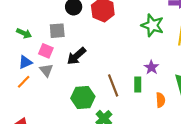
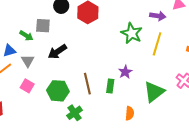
green arrow: (24, 33) -> (26, 36), moved
pink square: (46, 51) -> (27, 86), moved
orange semicircle: (160, 100) -> (130, 113), moved

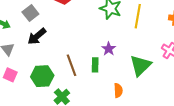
gray square: (43, 26) -> (30, 13), moved, turned -35

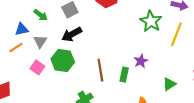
green triangle: (140, 66) -> (169, 84), size x0.6
green hexagon: (42, 76) -> (63, 61), moved

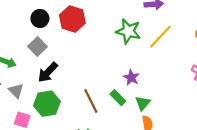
yellow line: (176, 34) -> (160, 37), turned 40
green rectangle: (124, 75) -> (118, 98), turned -40
green triangle: (169, 84) -> (143, 103), moved

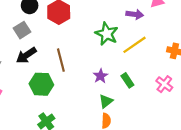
green rectangle: (118, 98) -> (127, 80), moved
brown line: (91, 101) -> (61, 60), moved
green hexagon: (47, 104) -> (41, 84), moved

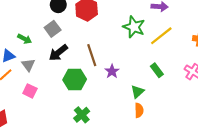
purple star: (100, 76) -> (112, 71), moved

